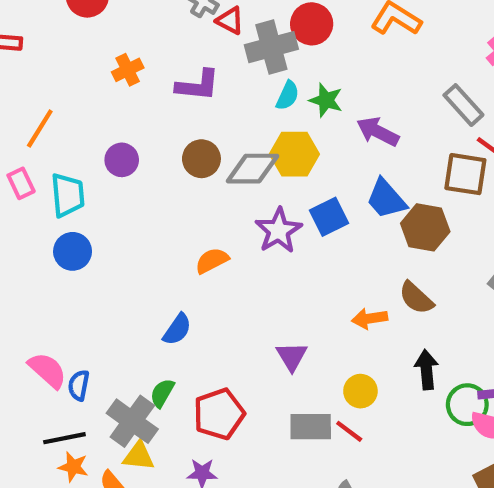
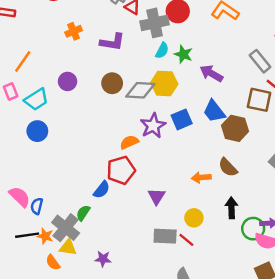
cyan trapezoid: (68, 195) -> (36, 99), turned 60
orange semicircle: (212, 261) -> (129, 142), moved
blue semicircle: (177, 329) -> (102, 190), moved
red pentagon: (219, 414) -> (121, 170), moved
orange star: (73, 467) -> (45, 236), moved

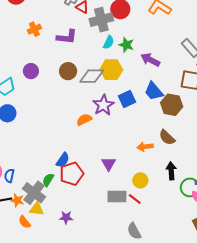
red pentagon: (121, 170) -> (72, 174), moved

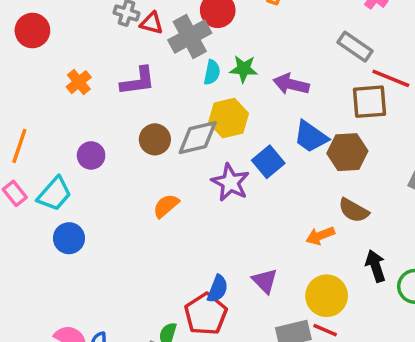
orange semicircle: (84, 120) -> (166, 206), moved
blue semicircle: (63, 160) -> (218, 289), moved
yellow circle: (140, 180) -> (327, 296), size x1.5

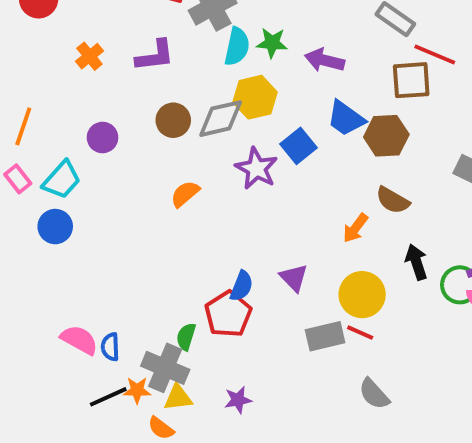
cyan semicircle: (212, 72) -> (237, 46), size x1.4
orange arrow: (320, 236) -> (355, 228), turned -32
blue circle: (69, 238) -> (55, 227), moved

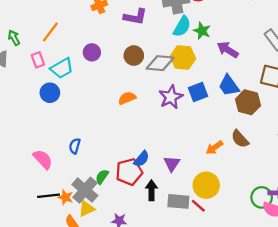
black arrow: (416, 262) -> (151, 190), moved
blue semicircle: (110, 347) -> (75, 146), moved
yellow triangle: (178, 398) -> (87, 209), turned -36

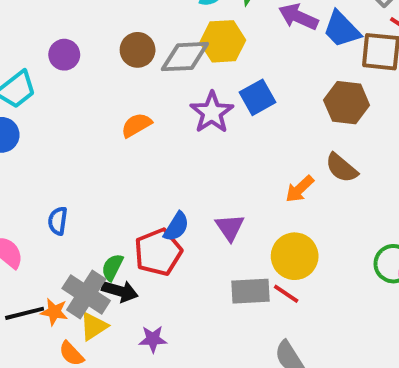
blue trapezoid: (229, 86) -> (342, 29), moved
black arrow: (151, 190) -> (120, 291), moved, turned 114

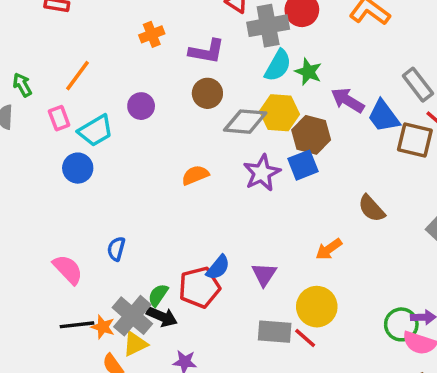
brown circle: (138, 50) -> (207, 93), moved
brown hexagon: (347, 103) -> (311, 135), moved
brown semicircle: (342, 168) -> (372, 208), moved

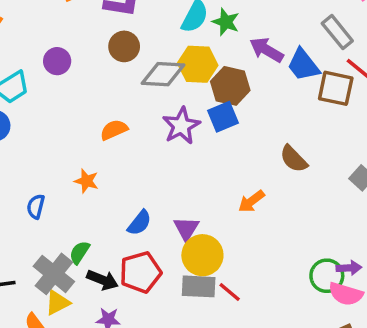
red pentagon: (199, 287) -> (140, 272), moved
yellow circle: (317, 307) -> (202, 255), moved
black arrow: (162, 317) -> (102, 280), moved
orange star: (103, 327) -> (86, 181), moved

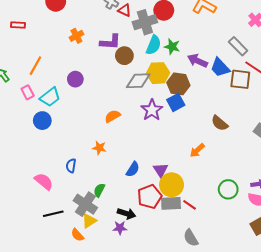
brown circle: (124, 46) -> (124, 56), moved
red pentagon: (140, 272) -> (150, 197), moved
green circle: (327, 276) -> (228, 189), moved
black arrow: (102, 280) -> (126, 214), moved

